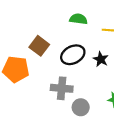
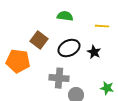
green semicircle: (78, 19) -> (65, 16), moved

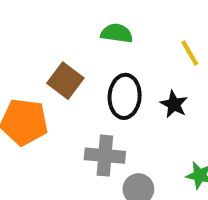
yellow line: (102, 26) -> (190, 53), turned 56
black ellipse: (69, 48) -> (125, 96), turned -60

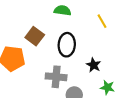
black star: (174, 104) -> (93, 65), moved

